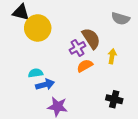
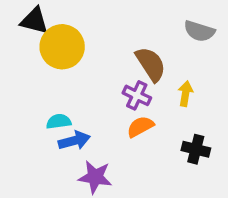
purple cross: (78, 48) -> (137, 95), moved, turned -35
orange semicircle: (85, 66) -> (140, 127), moved
black cross: (114, 99) -> (196, 149), moved

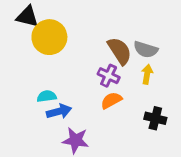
gray semicircle: (199, 31) -> (146, 49), moved

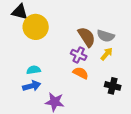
yellow arrow: (147, 74) -> (107, 54), turned 32
orange semicircle: (111, 100) -> (81, 73), turned 56
blue arrow: (59, 111) -> (32, 86), moved

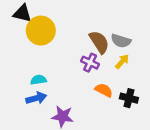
orange semicircle: (81, 73) -> (104, 90), moved

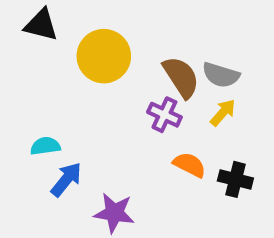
yellow circle: (41, 31) -> (104, 56), moved
cyan semicircle: (38, 80) -> (45, 146), moved
blue arrow: (36, 98) -> (66, 179), turned -36

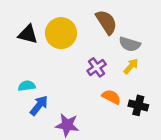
black triangle: (41, 25) -> (28, 34), moved
brown semicircle: (181, 77) -> (106, 22), moved
purple cross: (164, 115) -> (97, 67), turned 30

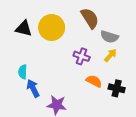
purple cross: (97, 67) -> (82, 56), turned -35
cyan semicircle: (27, 86) -> (23, 72), turned -80
blue arrow: (39, 105) -> (33, 88), turned -66

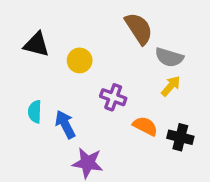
yellow circle: (52, 27) -> (80, 60), moved, size x0.6
purple cross: (82, 56) -> (113, 97), moved
blue arrow: (33, 88) -> (65, 124), moved

